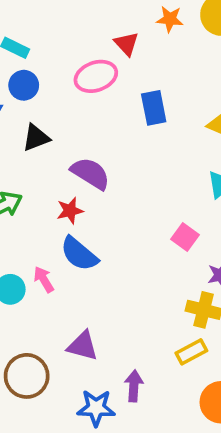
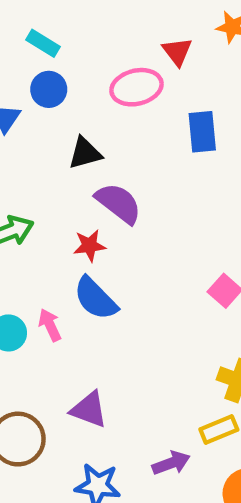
black triangle: (36, 138) -> (85, 153), moved
purple arrow: (134, 386) -> (171, 463), moved, turned 60

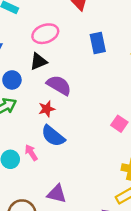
pink ellipse: (136, 87) -> (45, 34), moved
blue circle: (49, 89) -> (12, 80), moved

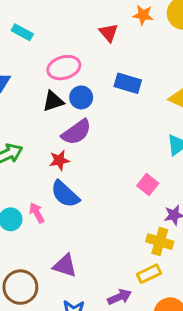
blue rectangle: (98, 43) -> (128, 83), turned -65
blue circle: (12, 80) -> (81, 97), moved
purple semicircle: (59, 85) -> (76, 132), turned 110

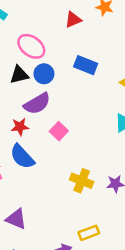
red triangle: (109, 33) -> (73, 20), turned 42
pink ellipse: (64, 68) -> (31, 46), turned 48
pink square: (148, 184) -> (59, 131), moved
yellow cross: (160, 242) -> (82, 181), moved

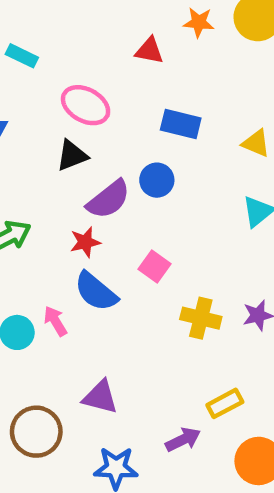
red triangle: (73, 20) -> (149, 51), turned 42
blue circle: (44, 74) -> (157, 180), moved
pink square: (59, 131) -> (155, 267), moved

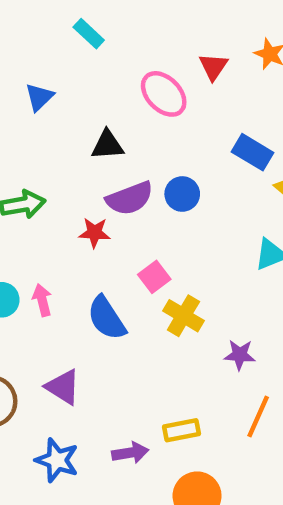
red triangle: (149, 51) -> (213, 67), turned 36
pink ellipse: (86, 105) -> (164, 94), moved
blue rectangle: (181, 124) -> (253, 152), moved
blue semicircle: (96, 292) -> (107, 318), moved
yellow cross: (201, 318) -> (183, 316), moved

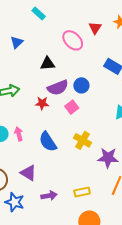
pink square: (154, 277) -> (72, 107), moved
purple star: (240, 355) -> (108, 158), size x1.5
purple arrow: (130, 453) -> (49, 196), moved
blue star: (57, 460) -> (15, 202), moved

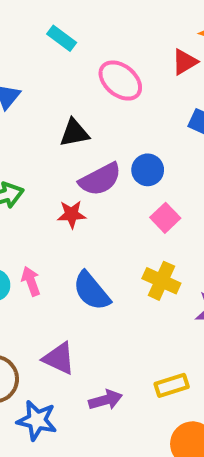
cyan rectangle: (39, 13) -> (62, 38), moved
red triangle: (95, 28) -> (185, 62), moved, turned 32
pink square: (72, 107) -> (165, 218), moved

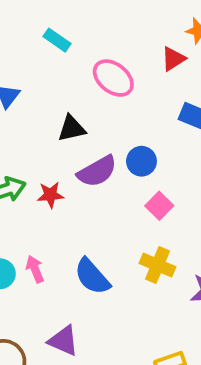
red star: (72, 214) -> (50, 195), moved

